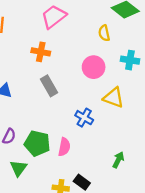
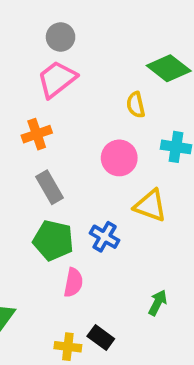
orange cross: (41, 52) -> (37, 134), turned -30
green pentagon: (37, 143) -> (53, 240), moved

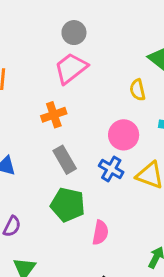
blue cross: (105, 237) -> (111, 169), moved
pink semicircle: (73, 283) -> (100, 233), moved

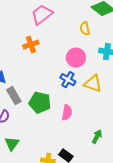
gray rectangle: (65, 160) -> (14, 96), moved
pink semicircle: (100, 233) -> (67, 113), moved

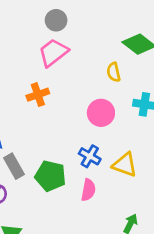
blue cross: (68, 80) -> (90, 156), moved
yellow triangle: (93, 84) -> (125, 165), moved

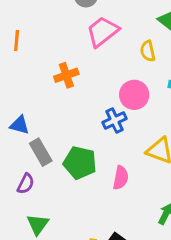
pink trapezoid: (53, 53) -> (103, 32), moved
blue cross: (90, 156) -> (115, 120), moved, turned 35

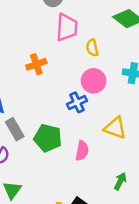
pink trapezoid: (103, 32) -> (67, 27), turned 132
yellow semicircle: (148, 51) -> (92, 48), moved

